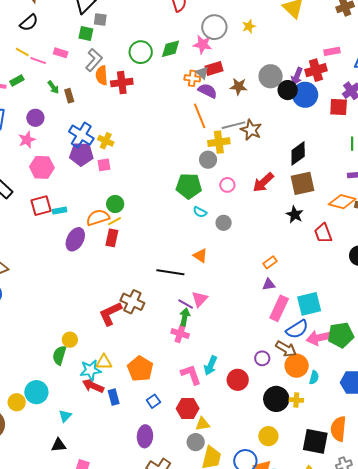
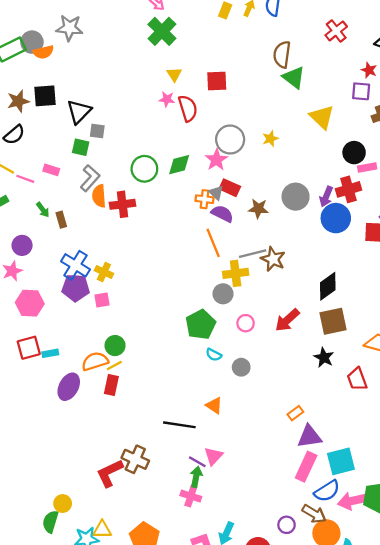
pink star: (203, 44) -> (216, 160), turned 30
red rectangle: (214, 69) -> (230, 188), turned 42
black circle: (288, 90) -> (354, 153), moved
green pentagon: (189, 186) -> (201, 325), turned -30
purple triangle: (269, 284) -> (309, 437), moved, size x1.6

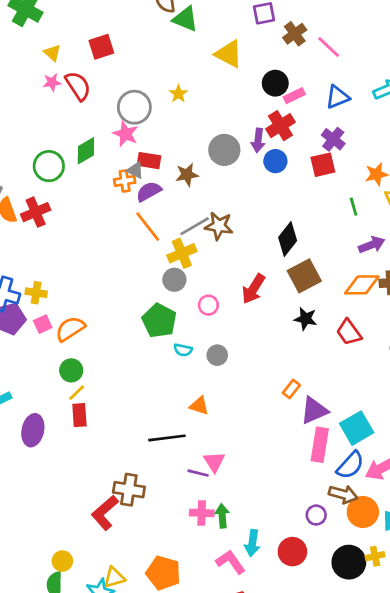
purple semicircle: (222, 214) -> (149, 191), turned -40
blue circle: (336, 218) -> (275, 161), size x0.7
orange semicircle: (95, 361) -> (70, 329), moved
green arrow: (196, 477) -> (222, 516), moved

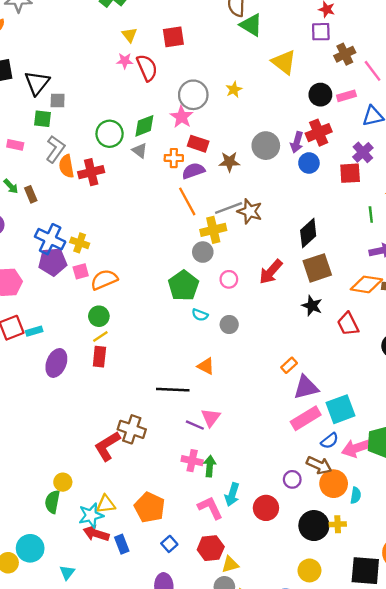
pink rectangle: (294, 96) -> (346, 96), moved
gray triangle: (135, 170) -> (140, 151), moved
pink rectangle: (320, 445) -> (306, 418), turned 40
blue semicircle: (350, 465) -> (330, 441), size x0.7

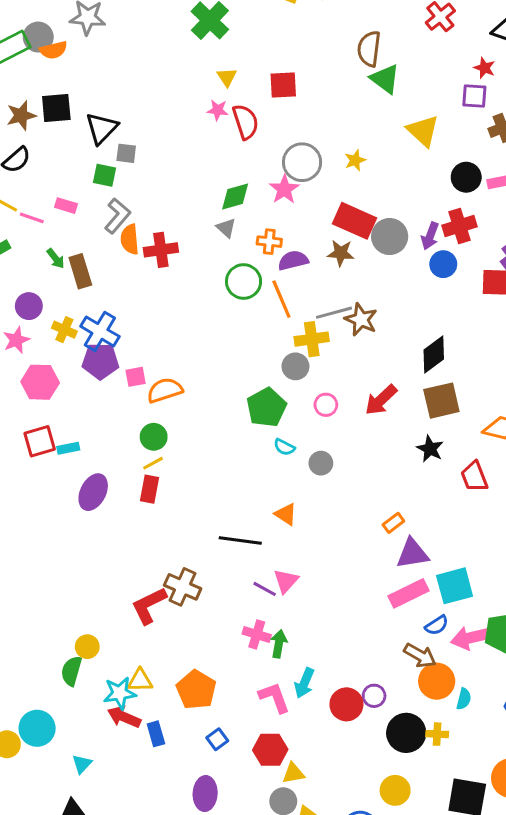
green circle: (110, 134) -> (244, 281), moved
red rectangle: (198, 144) -> (355, 221), moved, size x1.5
brown rectangle: (31, 194) -> (80, 271), size x1.5
yellow cross: (80, 243) -> (64, 330), moved
purple circle: (292, 479) -> (374, 696), moved

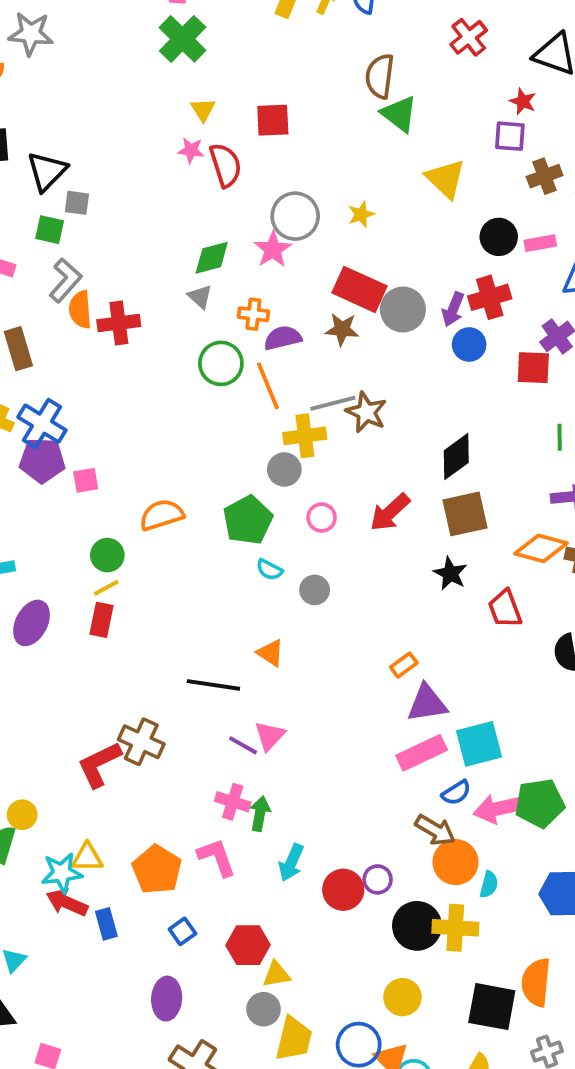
orange semicircle: (165, 390) -> (162, 515), moved
pink L-shape: (274, 697) -> (217, 857), moved
yellow cross: (437, 734) -> (455, 928), size x1.6

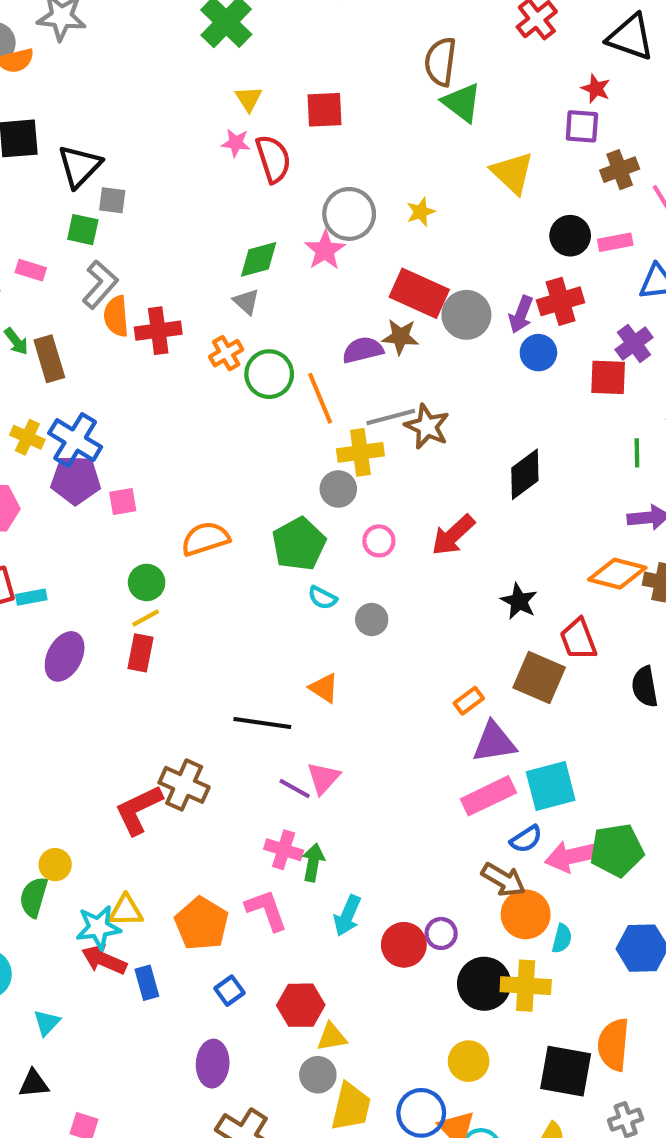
orange cross: (253, 314) -> (226, 353), moved, turned -36
purple semicircle: (283, 338) -> (363, 350), moved
brown square: (465, 514) -> (539, 677), moved, turned 36

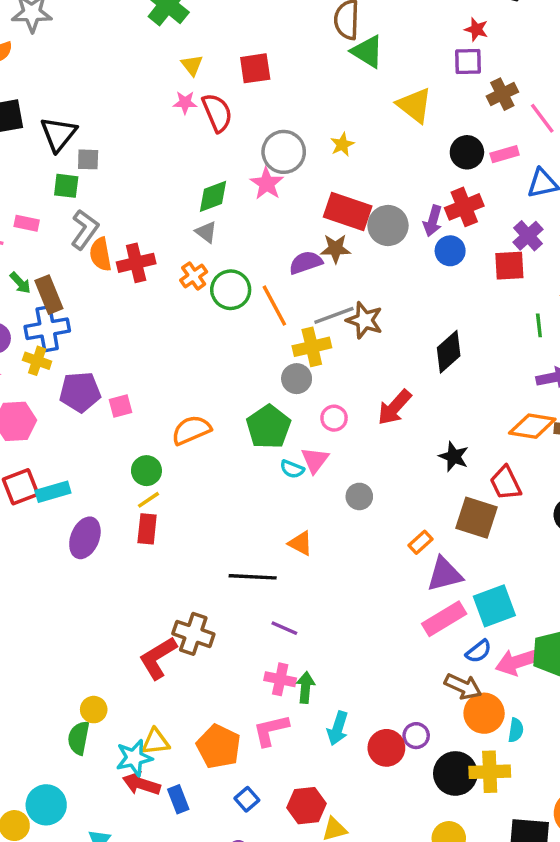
blue cross: (75, 440) -> (47, 329), moved, turned -36
cyan rectangle: (31, 597) -> (53, 492), size x1.4
gray circle: (372, 620) -> (359, 496), moved
pink triangle: (323, 778) -> (315, 460), moved
pink L-shape: (266, 910) -> (271, 730), turned -78

